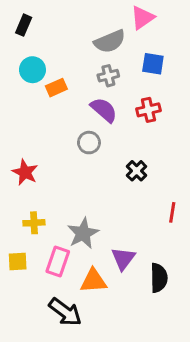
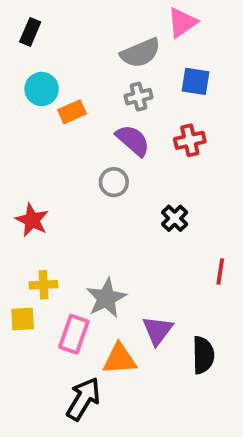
yellow square: (18, 261) -> (23, 319), moved
black arrow: (65, 312) -> (83, 399), turned -96

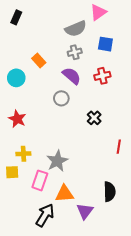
cyan circle: (42, 89) -> (16, 78), moved
orange rectangle: (72, 112) -> (39, 60), turned 72
purple triangle: (158, 330) -> (85, 211), moved

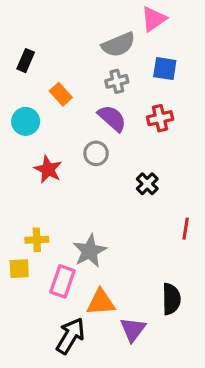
black rectangle: (16, 17) -> (26, 61), moved
red star: (17, 119) -> (48, 169), moved

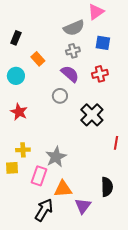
red star: (48, 169) -> (19, 112), moved
black cross: (147, 184) -> (92, 115), size x1.6

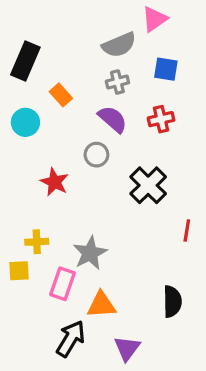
black rectangle: (16, 38) -> (25, 61), size x1.6
red star: (19, 112) -> (54, 182), moved
purple triangle: (83, 206) -> (127, 348), moved

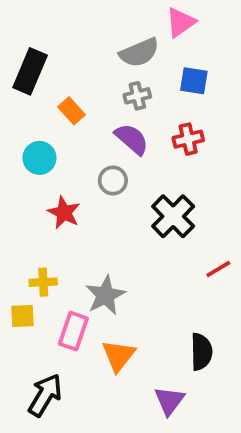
cyan circle: (25, 122) -> (39, 158), moved
red line: (187, 230) -> (218, 269), turned 50
orange triangle: (101, 305) -> (119, 356), turned -48
black arrow: (71, 339) -> (45, 395), moved
purple triangle: (127, 348) -> (169, 401), moved

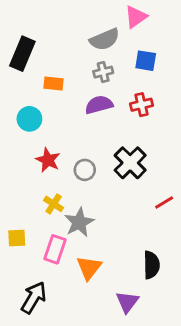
orange rectangle: (71, 111) -> (54, 83), turned -42
purple semicircle: (132, 139) -> (99, 105), turned -56
gray circle: (113, 180) -> (85, 170), moved
yellow cross: (43, 282) -> (54, 204), moved, turned 36

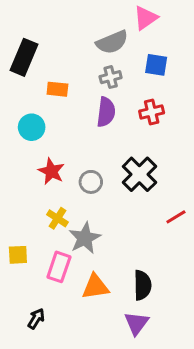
purple semicircle: (99, 105) -> (106, 112), turned 112
black semicircle: (151, 265) -> (142, 285), moved
orange triangle: (89, 268) -> (95, 287), turned 44
black arrow: (34, 298) -> (36, 319), size x0.6

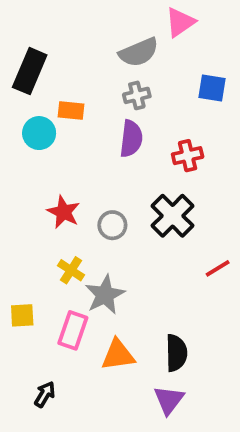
blue square: (156, 65) -> (212, 88), moved
red cross: (152, 112) -> (188, 156), moved
cyan circle: (32, 127) -> (39, 133), moved

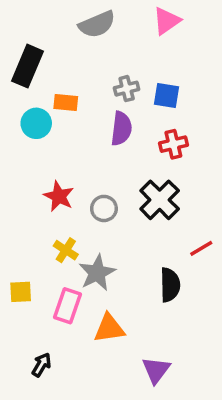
gray semicircle: (139, 52) -> (97, 24), moved
blue square: (212, 88) -> (167, 96), moved
black semicircle: (176, 353) -> (170, 285), moved

